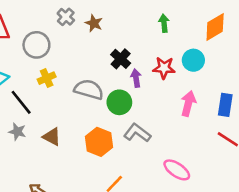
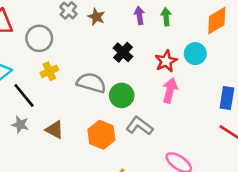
red star: (164, 68) -> (166, 61), turned -30
purple arrow: (136, 78) -> (139, 16), moved
pink arrow: (188, 104) -> (170, 90), moved

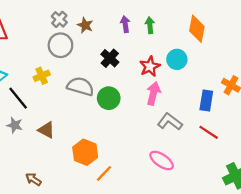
orange diamond: (217, 21) -> (197, 29), turned -48
gray circle: (39, 38) -> (60, 45), moved
gray L-shape: (139, 126) -> (170, 122), moved
orange hexagon: (101, 135) -> (85, 152), moved

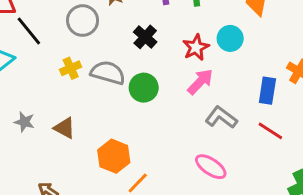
yellow cross: (42, 76) -> (71, 68), moved
pink arrow: (153, 93) -> (200, 82), turned 30
black line: (18, 98) -> (29, 31), moved

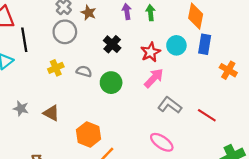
black line: (29, 31) -> (24, 40), turned 30
gray semicircle: (108, 73) -> (84, 71), size x0.6
blue rectangle: (267, 91) -> (205, 44), moved

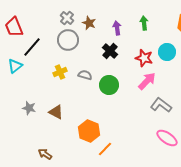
purple arrow: (127, 12) -> (117, 28), moved
black line: (24, 40) -> (32, 47), turned 50
red star: (150, 52) -> (144, 58), turned -30
pink ellipse: (162, 142) -> (167, 138), moved

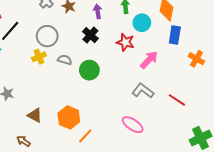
gray circle: (68, 40) -> (47, 36), moved
cyan circle: (167, 52) -> (142, 23), moved
pink arrow: (147, 81) -> (149, 60), moved
brown triangle: (56, 112) -> (35, 115), moved
pink ellipse: (167, 138) -> (133, 125), moved

